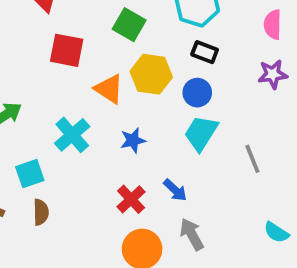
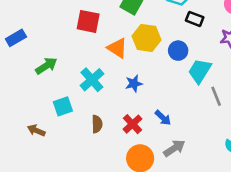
black rectangle: (205, 52) -> (195, 19), moved
cyan trapezoid: (201, 133) -> (200, 71), moved
brown semicircle: (41, 212) -> (97, 124), moved
gray arrow: (192, 234) -> (174, 148), turned 85

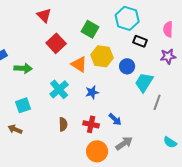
red square: (88, 21) -> (56, 43), turned 36
green arrow: (46, 66) -> (23, 68), moved, turned 36
gray line: (216, 96) -> (157, 102), turned 42
cyan square: (63, 106) -> (23, 105), moved
red cross: (133, 124) -> (91, 124), turned -35

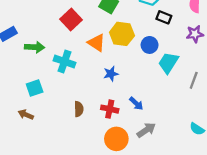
cyan cross: (59, 89) -> (64, 62), moved, turned -30
gray line: (157, 102) -> (194, 80), moved

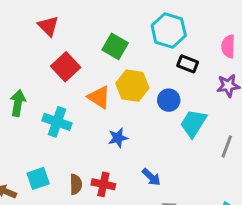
green arrow: (35, 47) -> (18, 103), turned -84
cyan square: (35, 88) -> (38, 178), moved
red cross: (110, 109) -> (103, 184), moved

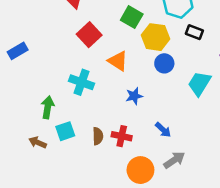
yellow hexagon: (132, 86) -> (156, 37), moved
blue circle: (169, 100) -> (164, 63), moved
green arrow: (18, 103) -> (48, 107), moved

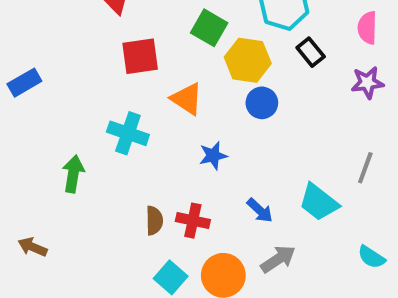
black rectangle: (194, 32) -> (311, 52), turned 30
red square: (89, 35) -> (140, 56), turned 35
cyan trapezoid: (199, 83) -> (319, 202), moved, turned -84
cyan square: (65, 131) -> (171, 277), moved, turned -30
brown arrow: (38, 142) -> (33, 247), moved

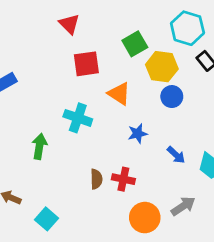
green square: (209, 28) -> (135, 44), turned 30
blue arrow: (260, 210) -> (176, 155), moved
cyan square: (171, 277) -> (47, 219), moved

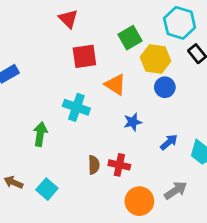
blue arrow: (176, 155) -> (169, 142), turned -84
cyan square: (47, 219) -> (47, 189), moved

